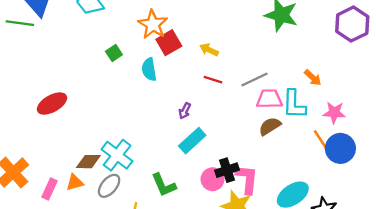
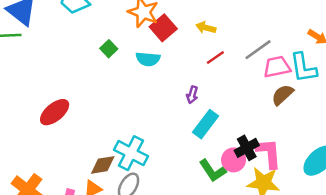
cyan semicircle: (149, 69) -> (148, 59), turned -65
red line: (213, 80) -> (215, 57), turned -42
green L-shape: (164, 185) -> (213, 171), moved

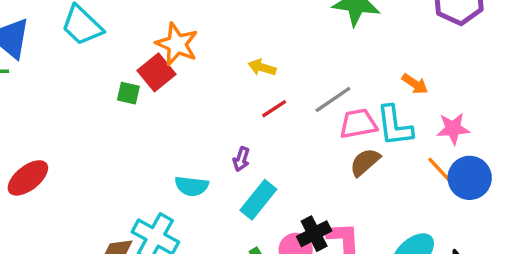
red square: (163, 28) -> (157, 72), moved
green square: (109, 49) -> (128, 93), turned -35
cyan semicircle: (148, 59) -> (192, 186), moved
red ellipse: (55, 112) -> (28, 178), moved

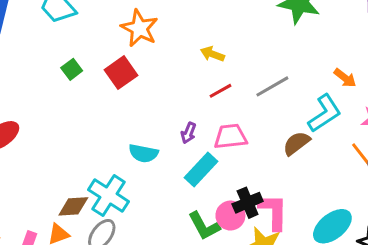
red square: (157, 72) -> (121, 73), moved
green square: (128, 93) -> (72, 69), moved, turned 36
pink trapezoid: (358, 124) -> (230, 137), moved
cyan L-shape: (395, 126) -> (325, 113), turned -120

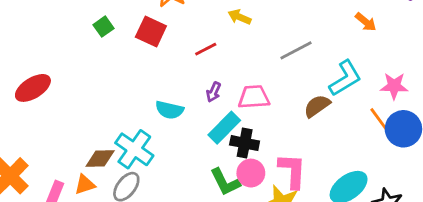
red square: (121, 73) -> (151, 31), turned -32
orange arrow: (345, 78) -> (366, 22), moved
red line: (220, 91) -> (206, 49), moved
black cross: (248, 203) -> (245, 143), moved, turned 32

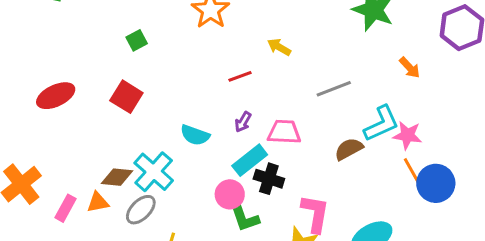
red square: (151, 31) -> (126, 97), moved
pink star: (394, 86) -> (407, 135), moved
pink circle: (251, 173) -> (230, 194), moved

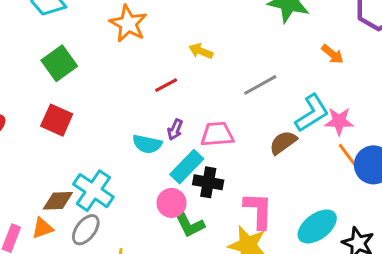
green square: (137, 40) -> (59, 63), size x1.6
cyan semicircle: (195, 135) -> (147, 144), moved

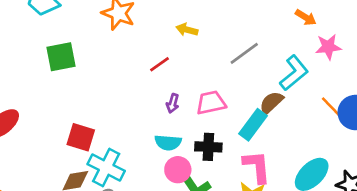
green square: (59, 63) -> (61, 57), turned 32
red square: (57, 120) -> (81, 137), moved
pink star: (339, 121) -> (328, 47), moved
cyan semicircle: (147, 144) -> (168, 142), moved
cyan rectangle: (187, 167) -> (253, 125), moved

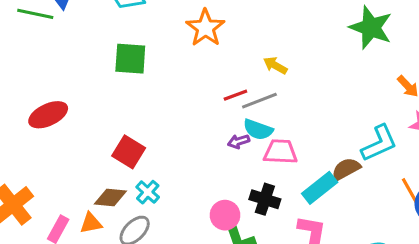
gray line: (244, 53) -> (259, 101), moved
purple arrow: (173, 103) -> (238, 141), turned 42
cyan semicircle: (168, 142) -> (258, 130), moved
cyan cross: (106, 167) -> (148, 192), size x0.6

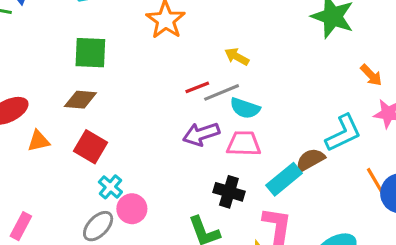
cyan semicircle: (258, 130) -> (245, 108), moved
purple arrow: (238, 141) -> (201, 134), size x1.6
brown diamond: (110, 198) -> (80, 100), moved
pink circle: (225, 215) -> (132, 209), moved
orange triangle: (91, 223) -> (39, 141), moved

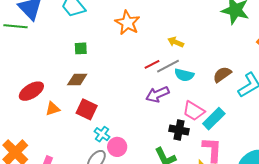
green square: (90, 53) -> (81, 48), size x0.6
pink trapezoid: (244, 144) -> (194, 111), moved, turned -145
brown semicircle: (310, 160) -> (222, 74), moved

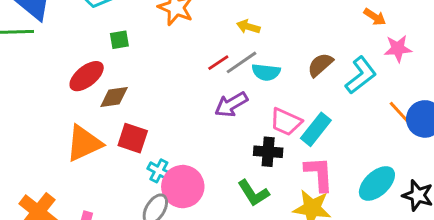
green square: (81, 48) -> (119, 40), moved
red ellipse: (31, 91) -> (87, 76), moved
orange triangle: (53, 109) -> (84, 143), size x1.8
pink circle: (117, 147) -> (183, 187), size x1.5

